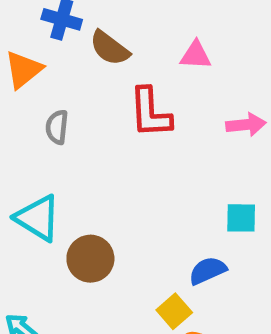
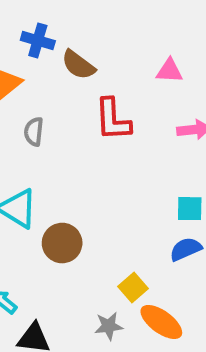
pink triangle: (196, 55) -> (169, 71), moved
blue semicircle: (208, 271) -> (186, 249), moved

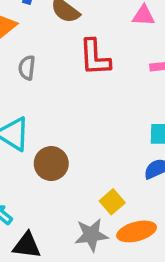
orange ellipse: (161, 322) -> (137, 231), turned -51
gray star: (109, 326) -> (91, 235), size x1.4

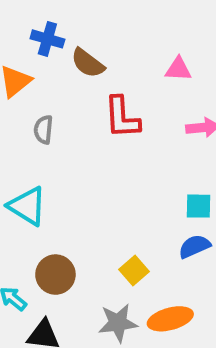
brown circle: (51, 164) -> (55, 275), moved
yellow square: (112, 202) -> (134, 271), moved

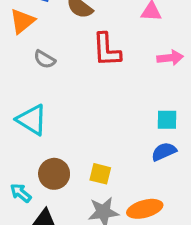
gray semicircle: (43, 130) -> (45, 59), turned -65
yellow square: (134, 271) -> (100, 174), moved, turned -35

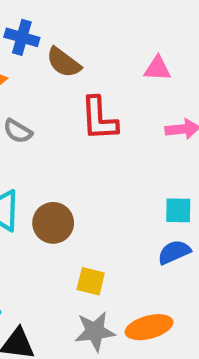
brown circle: (54, 174) -> (53, 223), moved

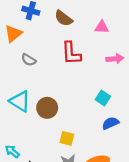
brown semicircle: (64, 62) -> (64, 18), moved
cyan square: (178, 210) -> (103, 98), moved, turned 32

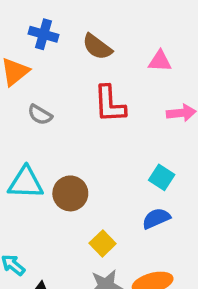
cyan triangle: (20, 101) -> (26, 183), turned -30
blue semicircle: (110, 123) -> (156, 218), moved
yellow square: (67, 138) -> (103, 243), turned 32

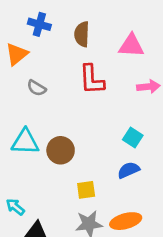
brown semicircle: (97, 47) -> (82, 34), turned 55
pink triangle: (160, 61) -> (131, 46), size x1.4
yellow square: (103, 243) -> (86, 190), turned 36

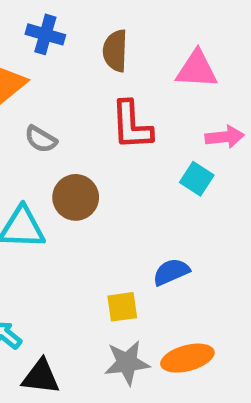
cyan square: (133, 138) -> (197, 179), moved
brown circle: (61, 150) -> (76, 197), moved
blue semicircle: (129, 170) -> (171, 272), moved

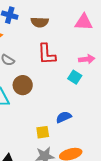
brown semicircle: (115, 51) -> (40, 22), turned -90
pink triangle: (197, 69) -> (84, 22), moved

